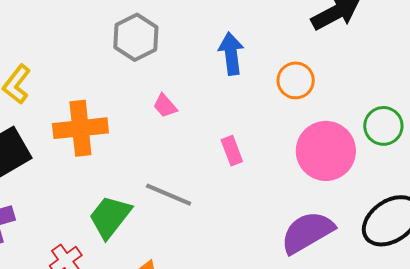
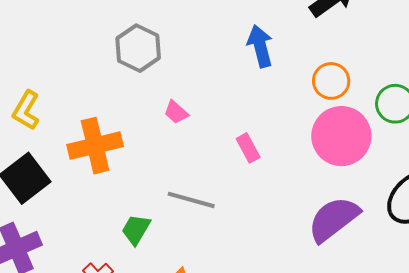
blue arrow: (231, 54) -> (260, 46), moved
orange circle: (296, 80) -> (331, 81), moved
green trapezoid: (110, 217) -> (136, 229), size x0.7

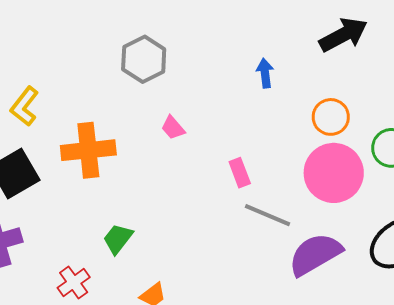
blue arrow: (260, 46) -> (265, 73), size x0.7
gray line: (191, 200) -> (267, 215), moved

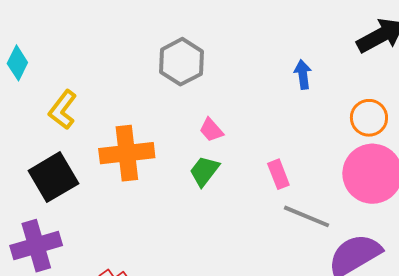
green trapezoid: (118, 239) -> (204, 171), moved

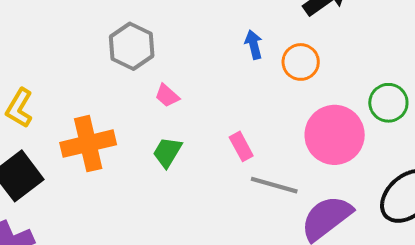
orange circle: (369, 118) -> (301, 62), moved
pink trapezoid: (211, 130) -> (167, 96), moved

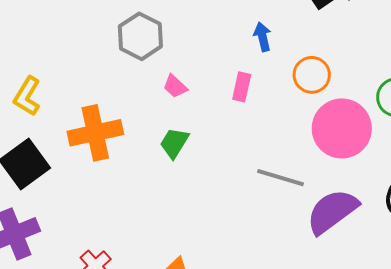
orange circle: (301, 62) -> (312, 75), moved
pink rectangle: (241, 146) -> (242, 87), moved, turned 40

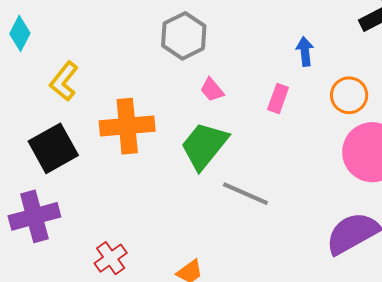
green trapezoid: (174, 143) -> (204, 146), size x1.6
gray line: (281, 178) -> (245, 194), moved

